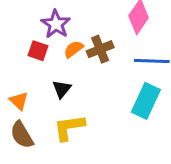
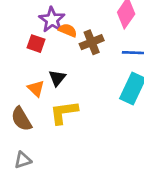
orange semicircle: (74, 49) -> (68, 30), moved, turned 60
orange triangle: (19, 101) -> (36, 89), moved

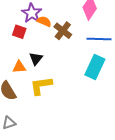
brown cross: (92, 42) -> (63, 31), turned -30
orange triangle: (36, 89) -> (19, 67), turned -48

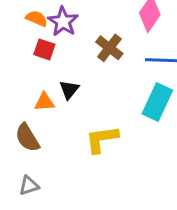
orange semicircle: (44, 21) -> (37, 18), moved
yellow L-shape: (41, 86) -> (102, 139), moved

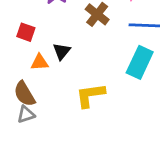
red square: (44, 49) -> (26, 32), moved
gray triangle: (29, 186) -> (26, 114), moved

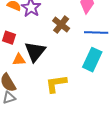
black triangle: (62, 51) -> (35, 52), size x1.6

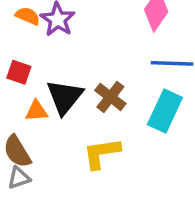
brown cross: (61, 25) -> (110, 97), moved

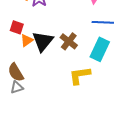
orange triangle: (36, 111) -> (27, 40), moved, turned -32
yellow L-shape: (102, 153) -> (80, 75), moved

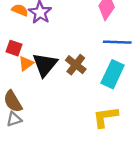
yellow L-shape: (80, 75) -> (105, 117), moved

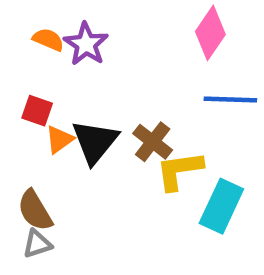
cyan rectangle: (113, 74) -> (221, 206), moved
yellow L-shape: (105, 117) -> (179, 171), moved

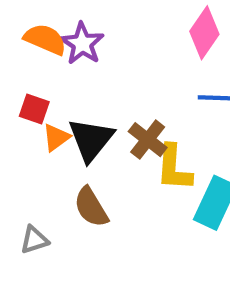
orange semicircle: (48, 40) -> (45, 39), size x1.4
yellow L-shape: (179, 171) -> (174, 168), turned -78
brown semicircle: (35, 211) -> (91, 207), moved

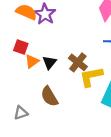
black triangle: (91, 140) -> (49, 62), size x0.6
yellow L-shape: (174, 168) -> (91, 77), turned 75

